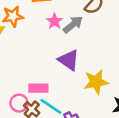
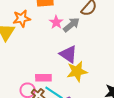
yellow star: (96, 82) -> (77, 71), moved

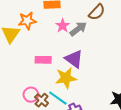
yellow star: (77, 71) -> (66, 78), moved
pink rectangle: (43, 78) -> (43, 60), moved

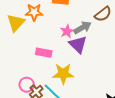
pink star: (63, 26) -> (67, 31), moved
purple triangle: (74, 59) -> (78, 44), moved

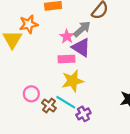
pink rectangle: (44, 53) -> (67, 59), moved
pink circle: (27, 85) -> (31, 94), moved

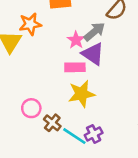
cyan line: (66, 102) -> (74, 136), moved

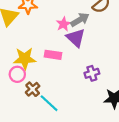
pink rectangle: (75, 67) -> (53, 55), moved
yellow star: (82, 94) -> (25, 59), moved
purple cross: (94, 134) -> (92, 73), moved

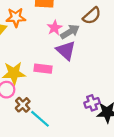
pink star: (63, 24) -> (55, 28), moved
purple cross: (92, 73) -> (92, 103), moved

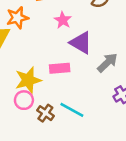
gray arrow: (70, 32) -> (107, 63), moved
cyan line: (40, 119) -> (72, 110), moved

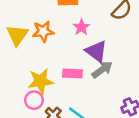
orange star: (17, 18) -> (43, 31), moved
gray arrow: (107, 63) -> (102, 70), moved

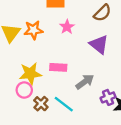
purple triangle: (96, 51) -> (99, 44), moved
gray arrow: (102, 70) -> (85, 82), moved

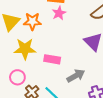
pink star: (67, 27) -> (59, 13), moved
yellow star: (30, 74) -> (25, 49), moved

